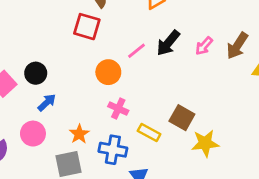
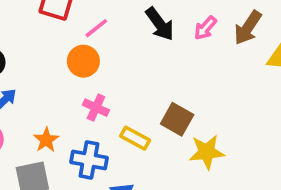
black arrow: (168, 43) -> (160, 24), turned -76
pink line: (136, 51) -> (96, 28), moved

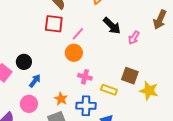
pink arrow: (205, 28) -> (134, 38), moved
yellow star: (207, 152) -> (149, 91), turned 30

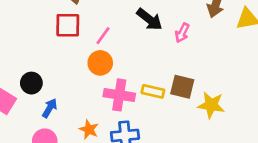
pink cross: (85, 77) -> (119, 95), size x1.5
yellow rectangle: (109, 90) -> (153, 91), moved

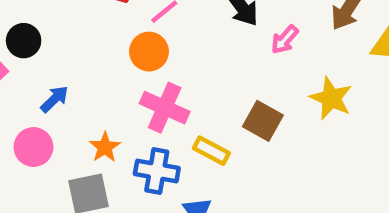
black circle: (31, 83) -> (24, 41), moved
yellow rectangle: (153, 91) -> (211, 151), moved
yellow star: (211, 105) -> (331, 98), moved

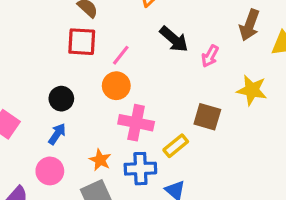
black circle: (24, 41) -> (61, 99), moved
yellow rectangle: (211, 151) -> (176, 146), turned -55

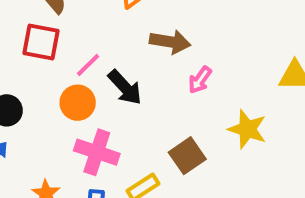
brown arrow: (249, 25) -> (170, 42), moved, turned -108
black arrow: (174, 39) -> (125, 87), moved
brown square: (207, 117) -> (187, 156), turned 32

